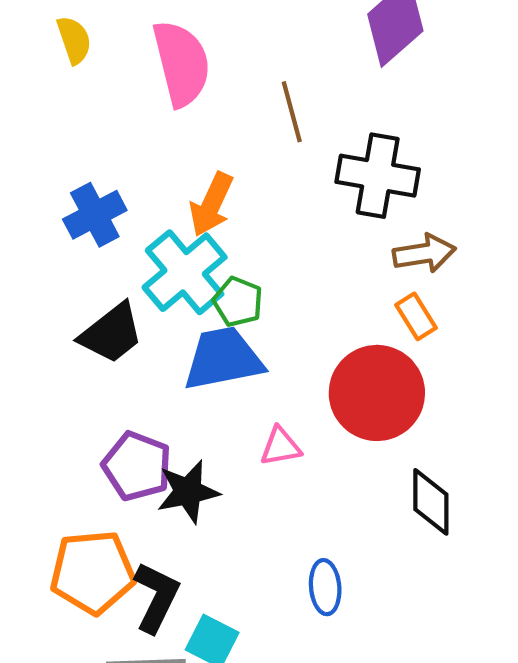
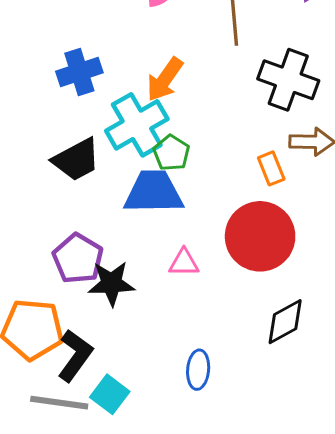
orange rectangle: (416, 316) -> (271, 168), moved
black diamond: (431, 502) -> (285, 322), turned 51

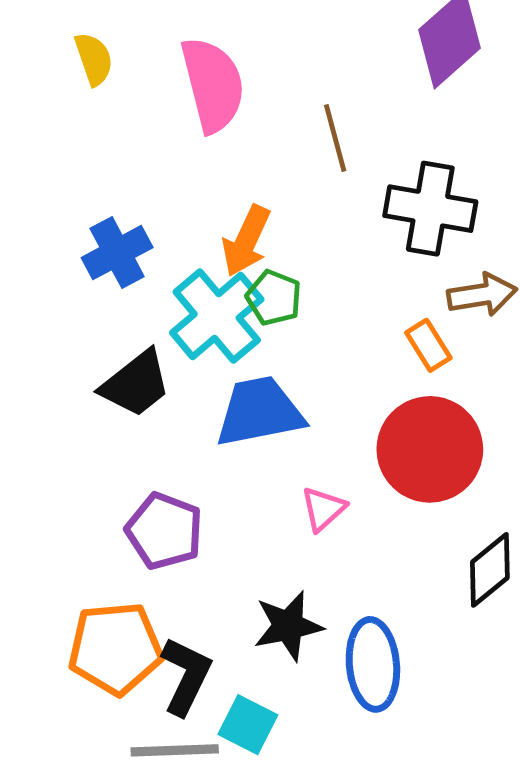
green pentagon: (171, 153) -> (274, 298), moved
pink triangle: (184, 263) -> (323, 509), turned -32
black star: (111, 283) -> (288, 626), moved
blue ellipse: (198, 370) -> (373, 664), size x1.5

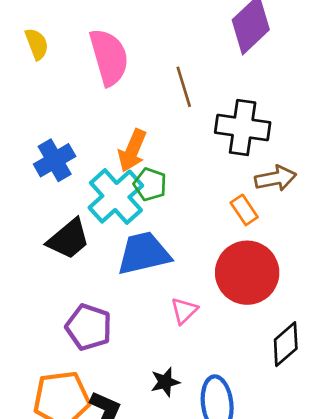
black star: (288, 626) -> (165, 382), size x0.7

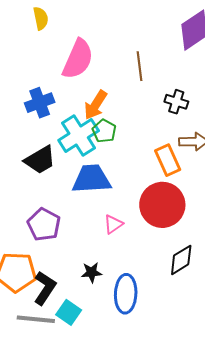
pink semicircle: (109, 57) -> (78, 59), moved, turned 30
black cross: (243, 128) -> (176, 102), size x0.6
orange rectangle: (244, 210) -> (168, 160), size x1.4

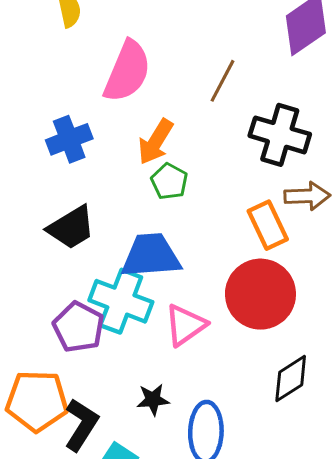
brown line: (140, 66) -> (222, 81), turned 36
black cross: (176, 102) -> (280, 135), size x1.6
cyan cross: (79, 136) -> (121, 301), moved, turned -36
pink triangle: (113, 224) -> (185, 325), size x1.4

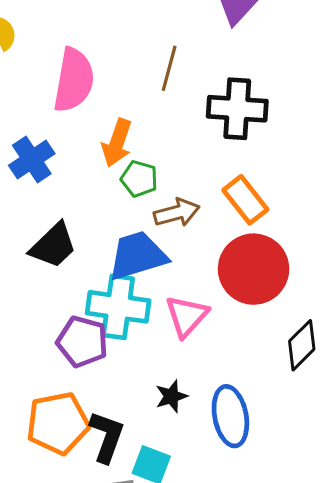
brown arrow: (307, 196) -> (177, 213), moved

